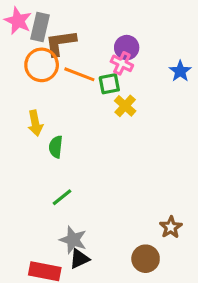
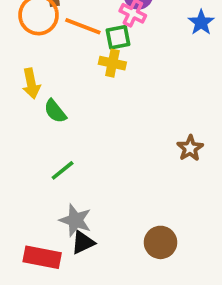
yellow cross: (125, 106) -> (112, 63), moved, turned -30
green semicircle: (56, 147) -> (55, 111), turned -45
brown star: (171, 227) -> (190, 148), moved

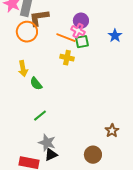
orange line: (83, 26) -> (66, 38), moved
green square: (118, 37) -> (82, 42), moved
brown star: (190, 148) -> (112, 131), moved

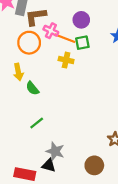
pink cross: (78, 31) -> (51, 31), moved
orange circle: (27, 32) -> (29, 43), moved
gray star: (47, 143) -> (55, 151), moved
black triangle: (51, 155) -> (49, 165), turned 40

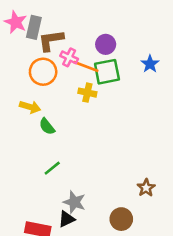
green square: (82, 43) -> (107, 72), size x1.5
yellow arrow: (18, 72) -> (30, 107), turned -63
black triangle: (49, 165) -> (67, 219), turned -40

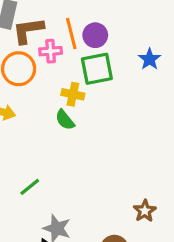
pink cross: (69, 57) -> (51, 51), turned -30
orange line: (86, 67) -> (71, 34), moved, turned 55
green semicircle: (47, 126) -> (65, 120), moved

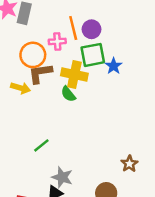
brown L-shape: (28, 30) -> (40, 73), moved
blue star: (150, 59) -> (114, 66), moved
yellow cross: (73, 94) -> (74, 74), size x1.5

